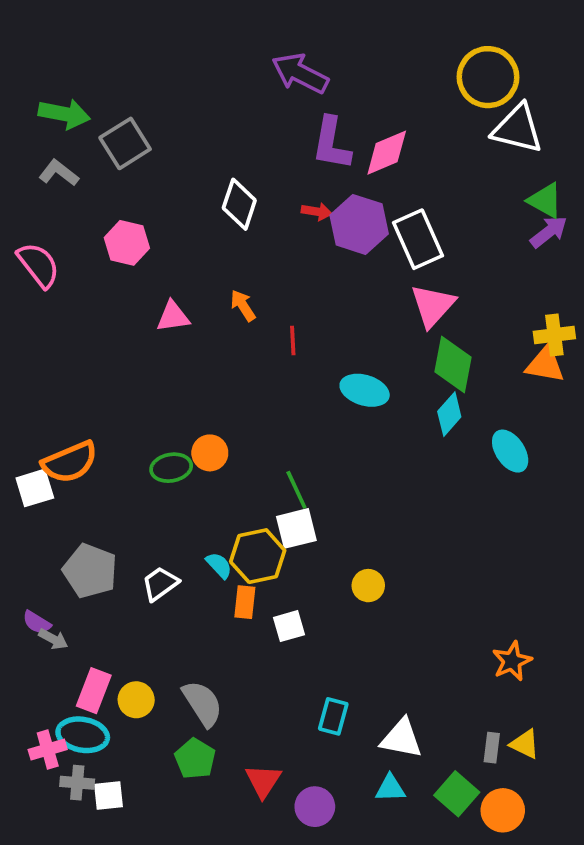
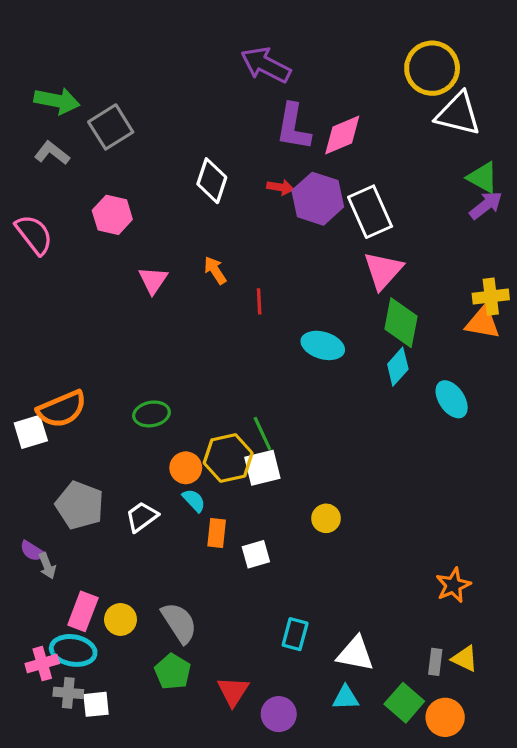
pink triangle: (173, 317) -> (153, 280), turned -48
orange circle: (210, 453) -> (186, 468), moved
yellow hexagon: (258, 556) -> (228, 458), moved
gray arrow: (53, 639) -> (47, 566), turned 40

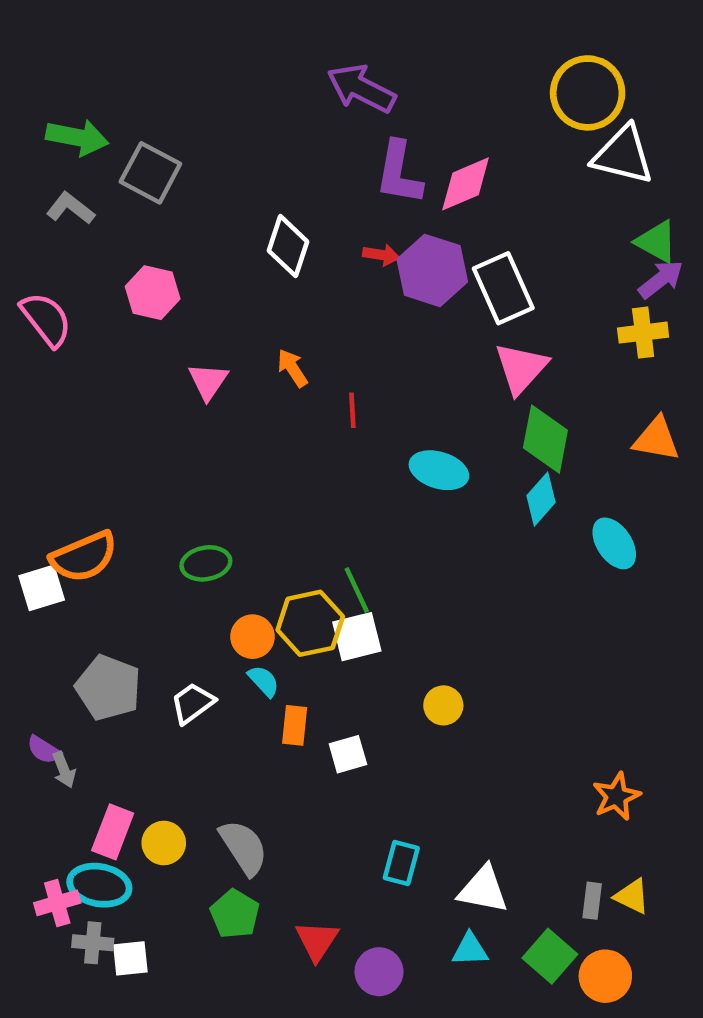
gray square: (111, 127) -> (150, 173), turned -30
yellow cross: (491, 297) -> (643, 333), moved

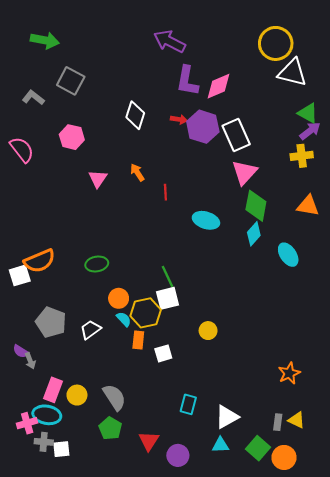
green arrow: (77, 137) -> (45, 40), moved
yellow hexagon: (310, 623) -> (146, 313), moved
white triangle: (483, 890) -> (227, 417), turned -40

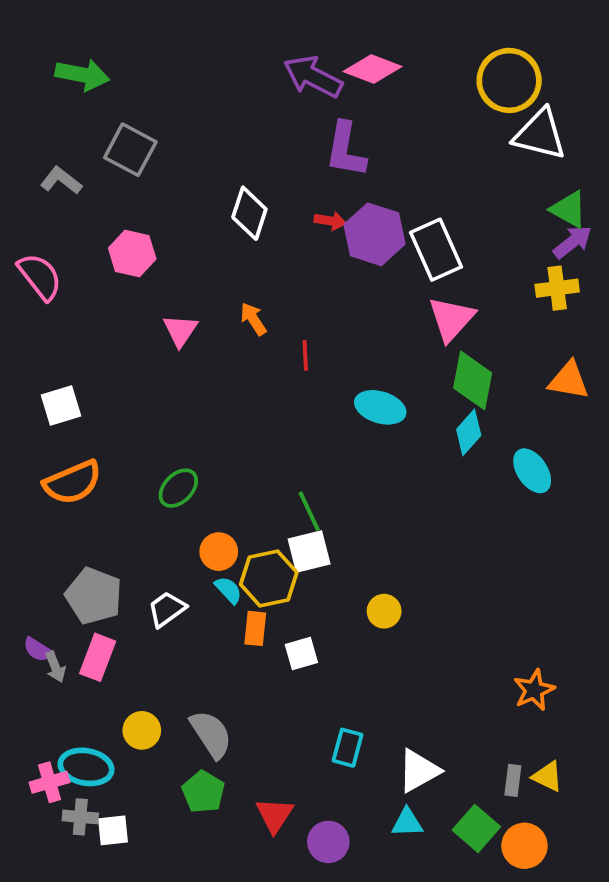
pink diamond: (218, 86) -> (373, 69), moved, turned 44
green ellipse: (97, 264) -> (178, 488), turned -35
white square: (20, 275) -> (61, 405), moved
pink rectangle: (53, 390) -> (98, 657), moved

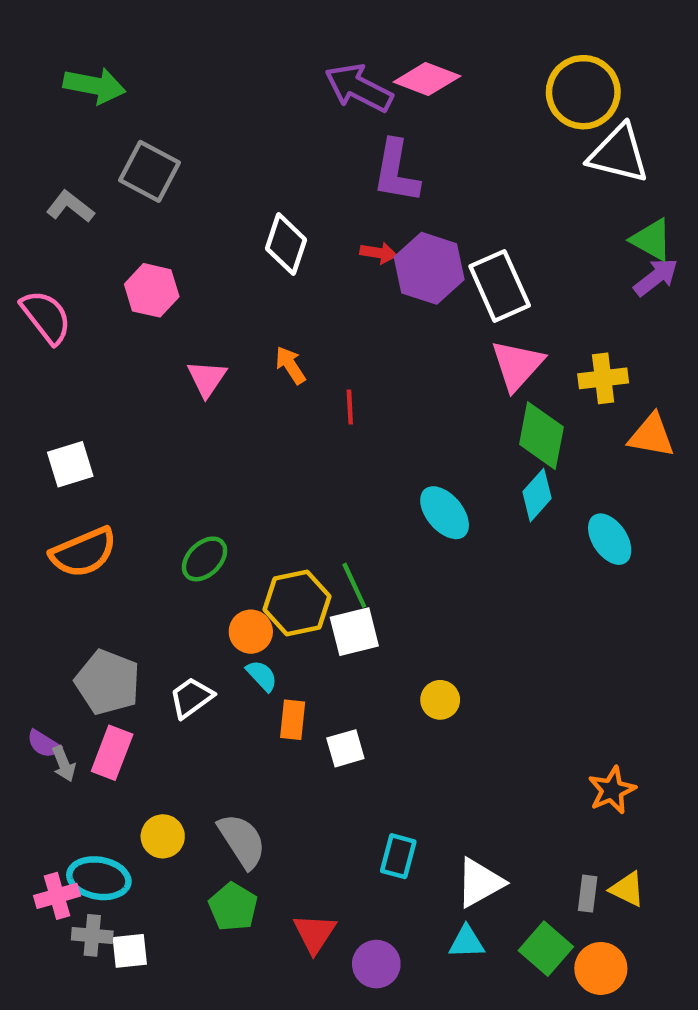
yellow cross: (557, 288) -> (603, 378), moved
cyan ellipse: (380, 407) -> (445, 513), moved, turned 33
yellow hexagon: (269, 578) -> (297, 603), moved

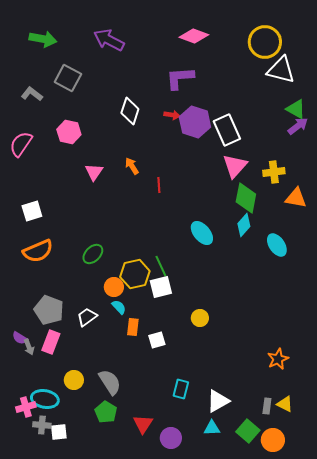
purple arrow: (359, 88) -> (109, 40), moved
purple L-shape: (396, 171) -> (180, 78), turned 76
pink semicircle: (46, 317) -> (21, 144), turned -108

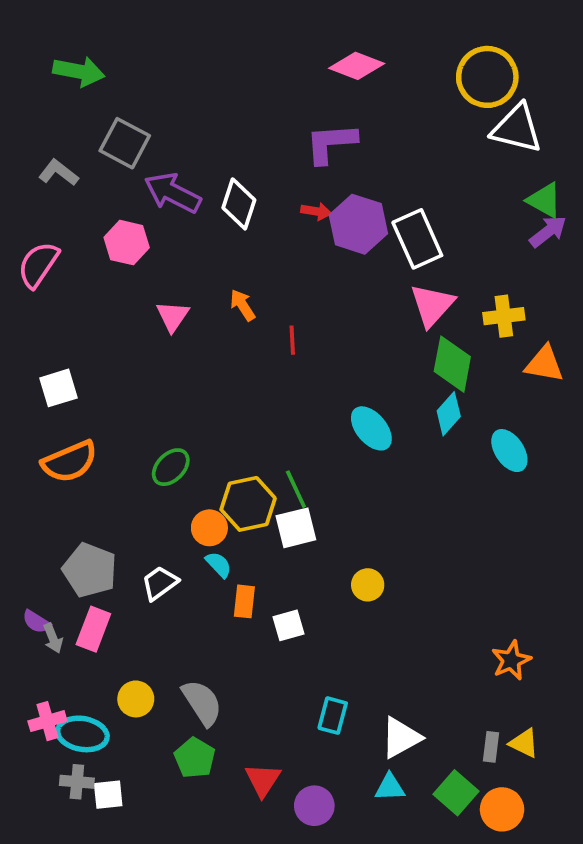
purple arrow: (109, 40) -> (173, 193), moved
pink cross: (26, 407) -> (47, 721), moved

